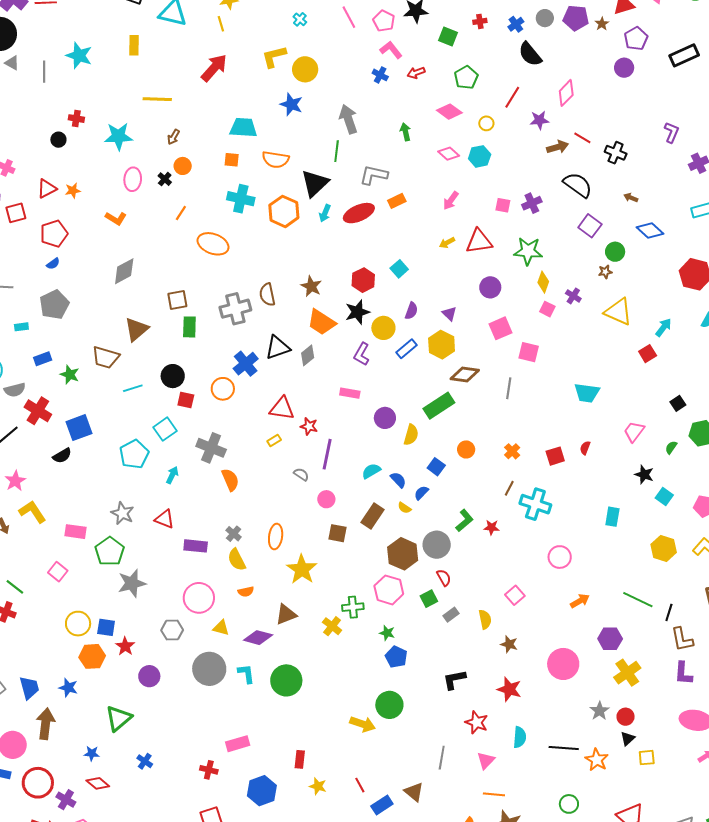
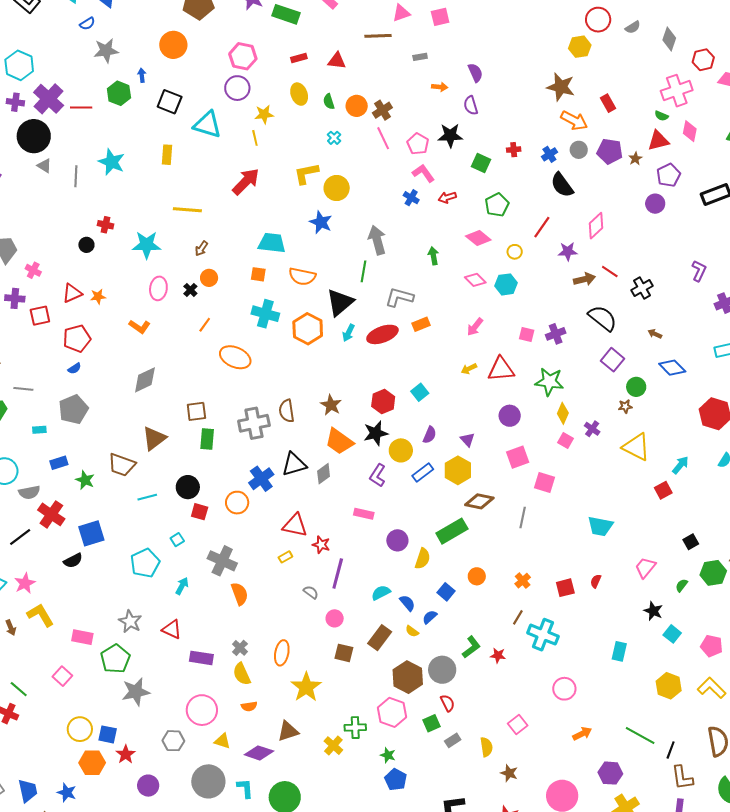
black cross: (616, 153) -> (642, 288), turned 35
cyan square: (165, 429) -> (177, 540), size x0.6

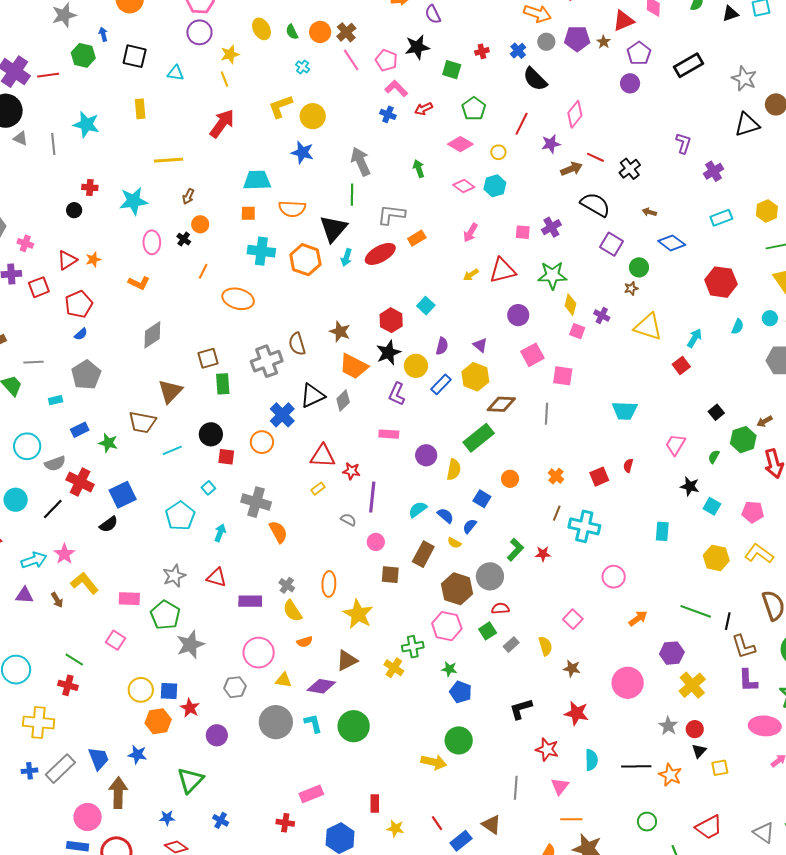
cyan triangle: (208, 125) -> (176, 73), size x0.6
gray star: (130, 621) -> (174, 576), turned 30
red semicircle: (448, 703) -> (500, 608), turned -60

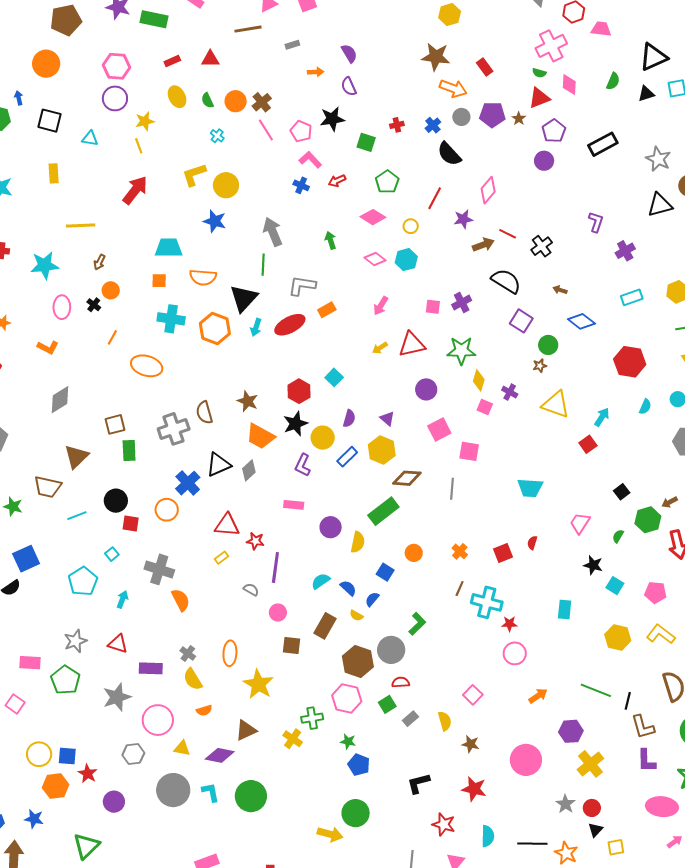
red star: (543, 554) -> (509, 624), moved
gray star: (190, 645) -> (117, 697), moved

